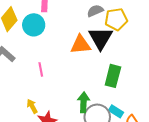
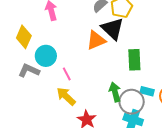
cyan circle: (34, 25) -> (46, 56), moved
yellow arrow: (32, 106) -> (66, 96), moved, size x1.5

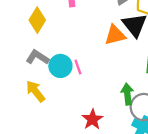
cyan circle: (46, 56) -> (60, 66), moved
yellow arrow: (66, 96) -> (35, 91), moved

